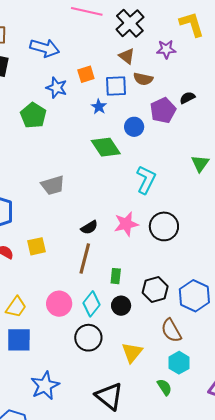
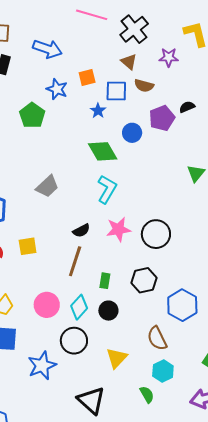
cyan L-shape: (146, 180) -> (107, 189), moved
gray trapezoid: (53, 185) -> (47, 186), turned -30
black hexagon: (155, 289) -> (144, 280), moved
blue star: (45, 386) -> (42, 366), moved

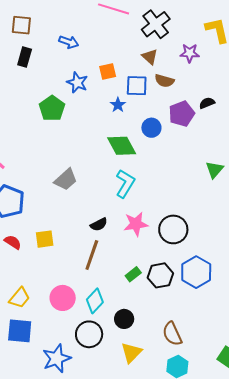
blue arrow: (47, 49) -> (69, 42), size x0.7
green rectangle: (105, 281) -> (133, 274), moved, turned 42
blue hexagon: (182, 305) -> (196, 272), moved
black circle: (108, 311) -> (124, 319), moved

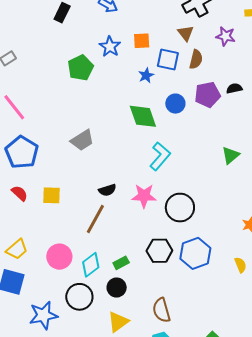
brown semicircle: (164, 81) -> (196, 59), turned -102
cyan L-shape: (125, 184) -> (160, 156), moved
green rectangle: (133, 274) -> (121, 263), moved

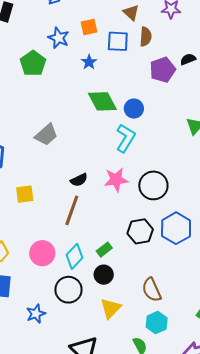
blue star: (146, 75) -> (89, 62), moved
blue circle: (175, 104) -> (134, 109), moved
blue star: (43, 315) -> (36, 314), size x0.7

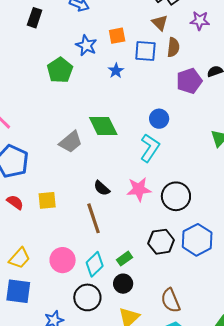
green diamond: (102, 101) -> (103, 126), moved
black semicircle: (79, 180) -> (102, 188), turned 66
brown line: (72, 210) -> (94, 218), turned -40

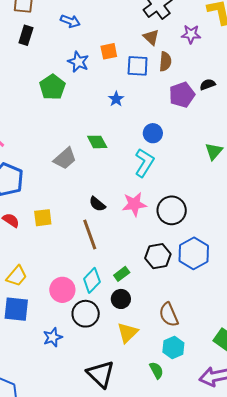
blue star: (116, 71) -> (116, 99), moved
green diamond: (103, 126) -> (97, 142), size x0.7
pink circle: (63, 260) -> (62, 290), moved

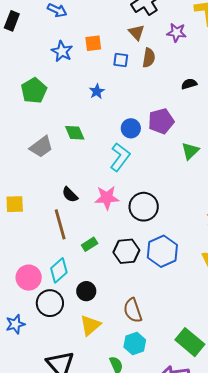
blue square: (138, 66) -> (121, 60), size x0.7
green pentagon: (52, 87) -> (34, 91), moved
purple pentagon: (182, 95) -> (161, 121), moved
green rectangle: (122, 274) -> (90, 244), moved

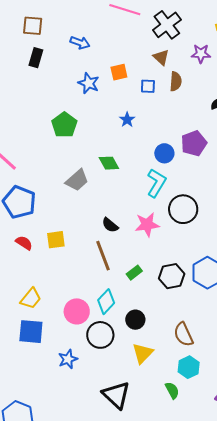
black circle: (144, 207) -> (183, 209), moved

